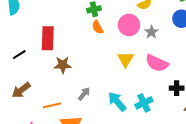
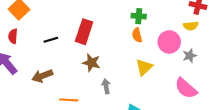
yellow triangle: (126, 59) -> (144, 67), moved
gray arrow: (84, 94) -> (106, 86), moved, turned -64

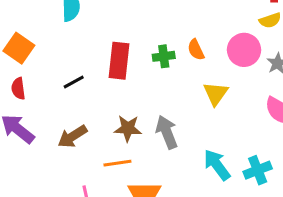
green cross: (139, 16) -> (164, 56), moved
brown star: (91, 63) -> (128, 128), moved
gray arrow: (106, 86) -> (167, 132), size x1.5

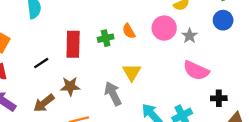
yellow triangle: (216, 94) -> (132, 72), moved
brown star: (128, 128) -> (70, 86), moved

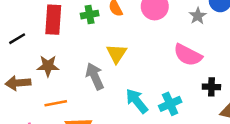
gray star: (190, 36) -> (198, 16), moved
brown arrow: (44, 103) -> (18, 83), turned 30

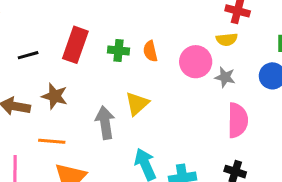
gray star: (198, 16) -> (225, 77), moved, turned 30
pink semicircle: (188, 55) -> (238, 120), moved, turned -132

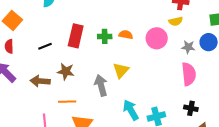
orange semicircle: (150, 51) -> (126, 35), turned 120
gray star: (225, 77) -> (188, 47), moved

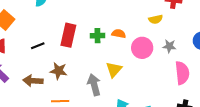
yellow semicircle: (176, 21) -> (156, 19), moved
pink circle: (157, 38) -> (142, 48), moved
gray star: (188, 47) -> (169, 46), moved

